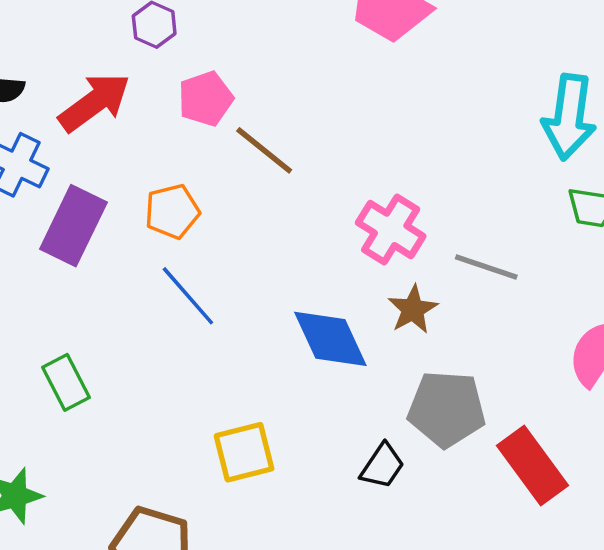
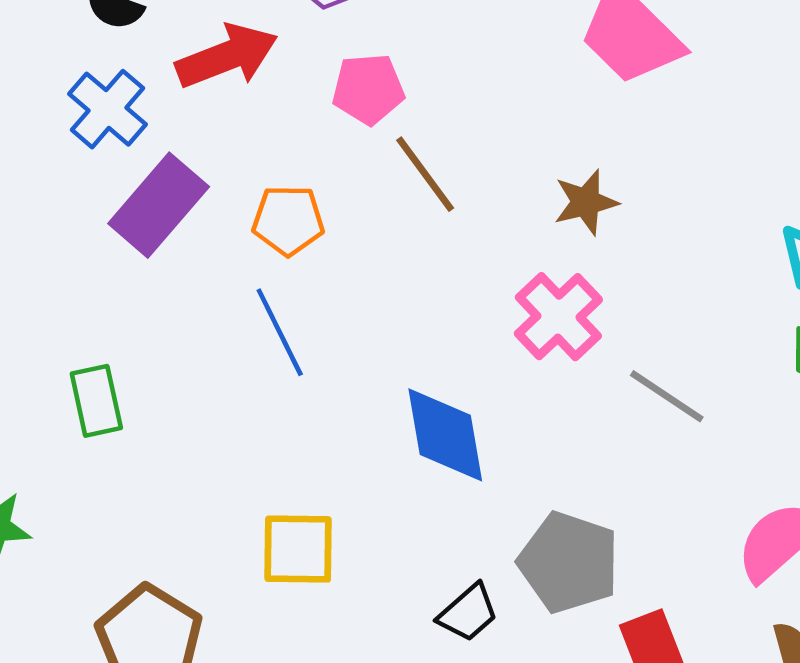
brown star: (413, 309) -> (586, 202), moved

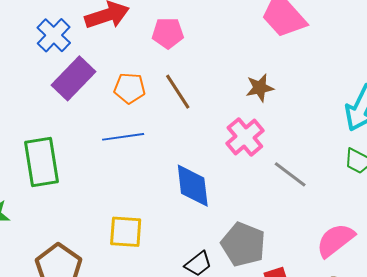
brown line: (425, 174) -> (178, 92), moved
blue line: (280, 332) -> (123, 137), turned -75
green rectangle: (96, 401) -> (41, 162), size x1.6

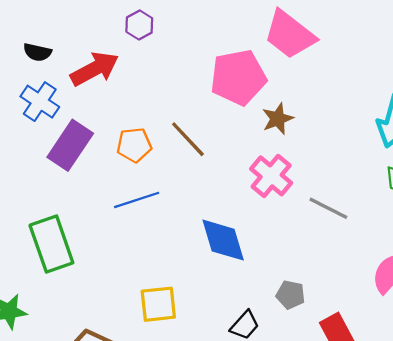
pink pentagon: (168, 33) -> (238, 77), moved, size x1.6
gray pentagon: (243, 244) -> (291, 295), size x0.6

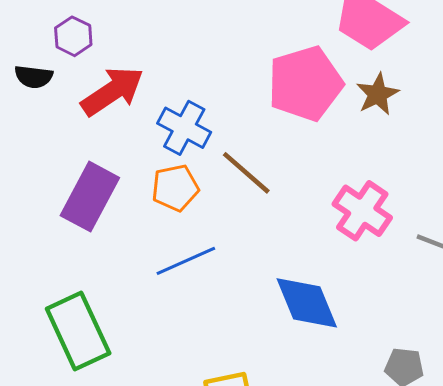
purple hexagon: (139, 25) -> (73, 36), moved
blue cross: (40, 102) -> (184, 128), moved
brown star: (278, 119) -> (377, 94), moved

